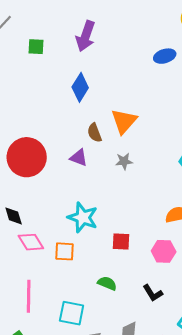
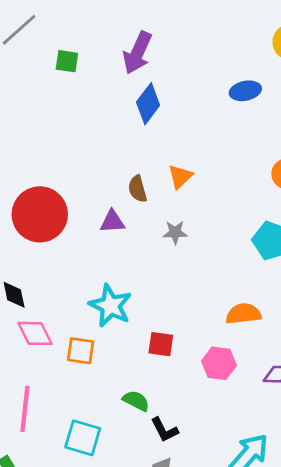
blue diamond: (80, 87) -> (148, 104), moved
orange triangle: (124, 121) -> (180, 177), size x0.7
purple triangle: (79, 158) -> (112, 222), turned -30
black L-shape: (153, 293) -> (164, 430), moved

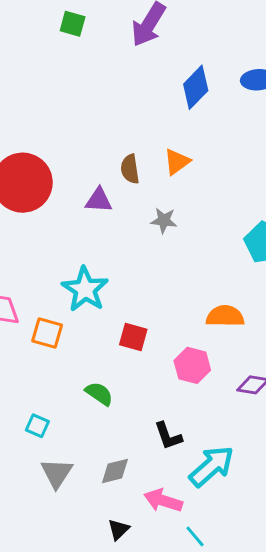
blue diamond: (148, 104) -> (196, 87), moved
black L-shape: (164, 430) -> (168, 436), moved
cyan square: (83, 438) -> (37, 426), size x0.6

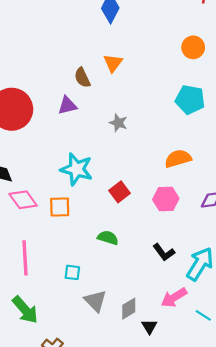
gray star: (164, 220) -> (118, 123), moved, turned 30
red square: (133, 337) -> (119, 192), turned -36
gray diamond: (115, 471) -> (129, 309), moved
pink arrow: (163, 501) -> (174, 298), turned -32

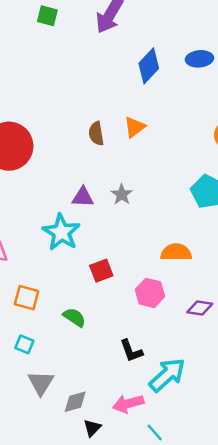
purple triangle: (67, 105) -> (83, 197), moved
orange square: (60, 207) -> (27, 298), moved

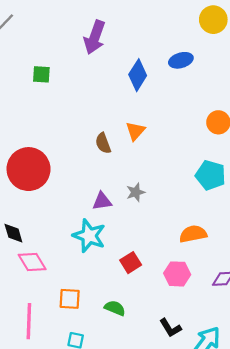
green square: (47, 16) -> (41, 74), moved
gray star: (122, 194) -> (136, 192), turned 30

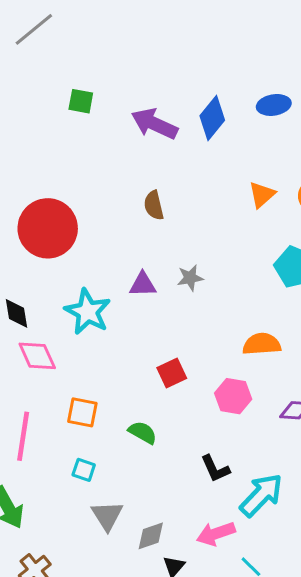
purple arrow: (95, 37) -> (154, 124), moved, turned 88
orange triangle: (135, 131) -> (262, 195), moved
cyan star: (89, 236) -> (88, 312), moved

